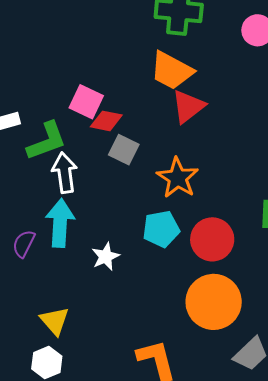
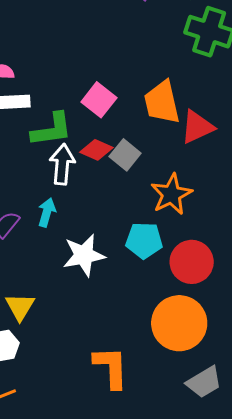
orange trapezoid: (172, 71) -> (162, 102), moved, turned 36
red diamond: (106, 121) -> (96, 150), moved
cyan arrow: (60, 223) -> (47, 212), size x0.6
white star: (106, 257) -> (84, 255), size x1.5

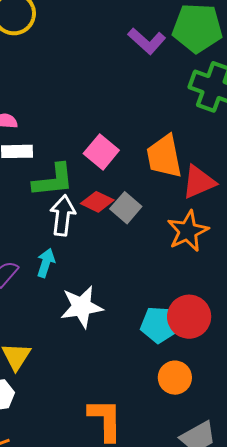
orange star: (171, 194) -> (188, 231), moved
cyan pentagon: (144, 240) -> (159, 325), moved
orange circle: (179, 323) -> (175, 378), size x0.6

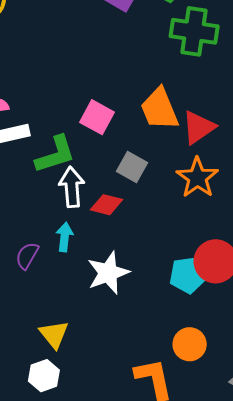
red diamond: (97, 202) -> (107, 205), moved
orange circle: (175, 378) -> (190, 344), moved

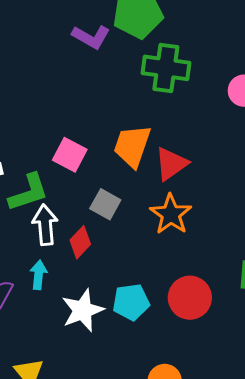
orange trapezoid: (159, 109) -> (132, 146), turned 42
red diamond: (107, 205) -> (80, 242), turned -60
cyan pentagon: (188, 275) -> (131, 302), moved

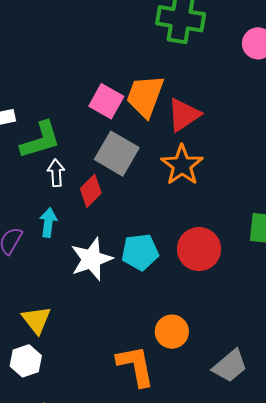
pink square: (70, 155) -> (106, 101), moved
gray square: (105, 204) -> (117, 154), size x1.4
white arrow: (45, 225) -> (56, 173), size x0.7

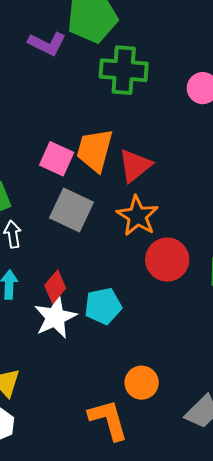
red diamond: (91, 191) -> (55, 287), moved
red circle: (199, 249) -> (167, 260), moved

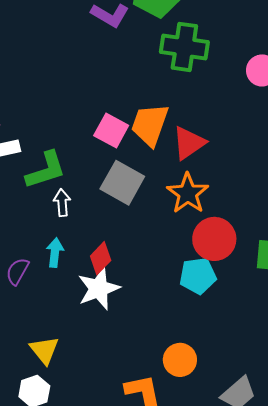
cyan pentagon: (103, 306) -> (198, 276), moved

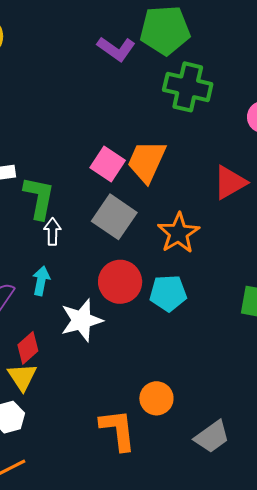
red triangle: (189, 143) -> (230, 182), moved
green L-shape: (46, 170) -> (39, 198), turned -66
red circle: (214, 239) -> (120, 282), moved
red diamond: (101, 258) -> (28, 348), moved
cyan pentagon: (198, 276) -> (168, 293), moved

